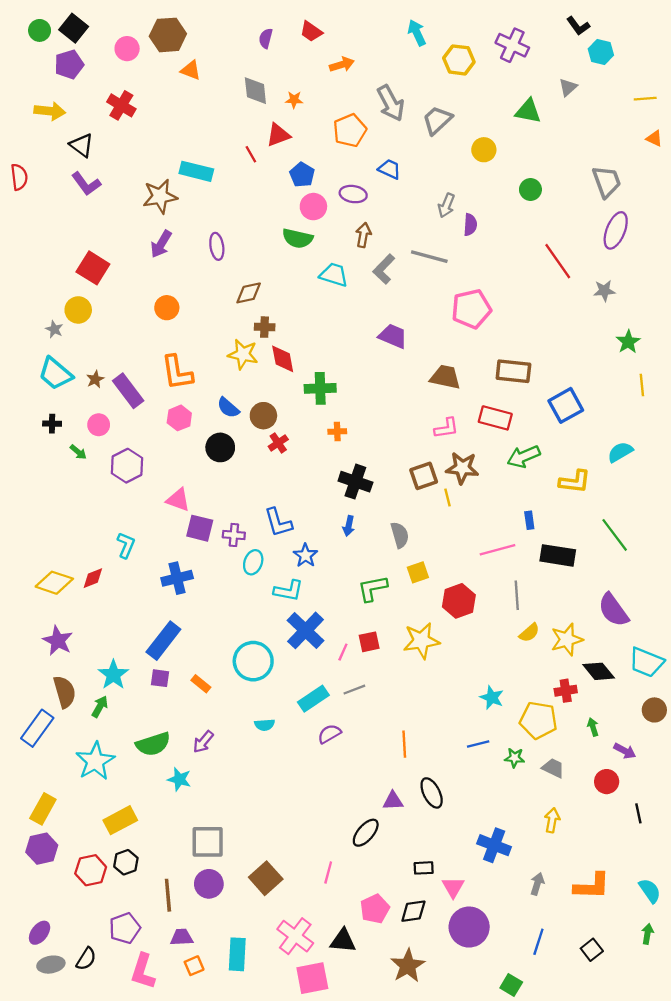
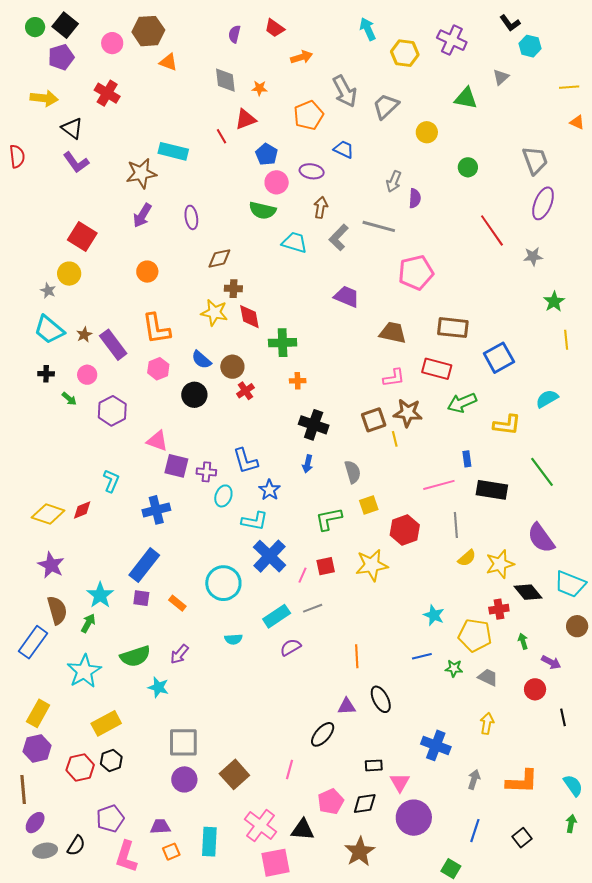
brown line: (168, 895) -> (23, 789), moved

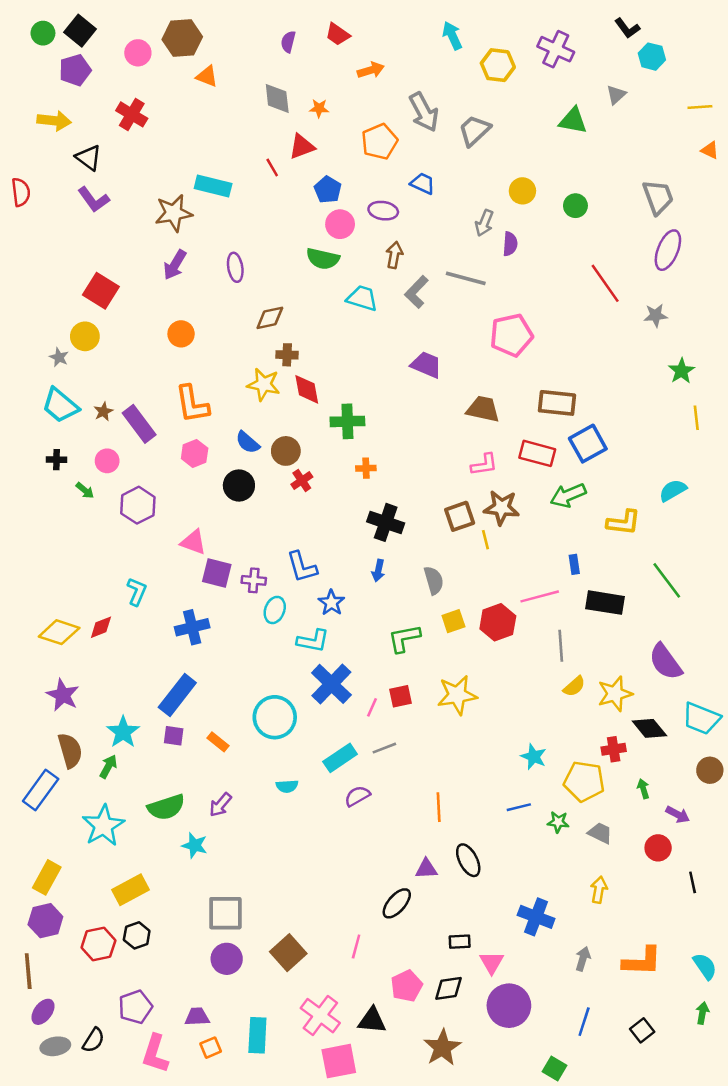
yellow circle: (427, 132) -> (522, 191), moved
blue square: (499, 358) -> (588, 444), moved
red hexagon: (405, 530) -> (498, 622), moved

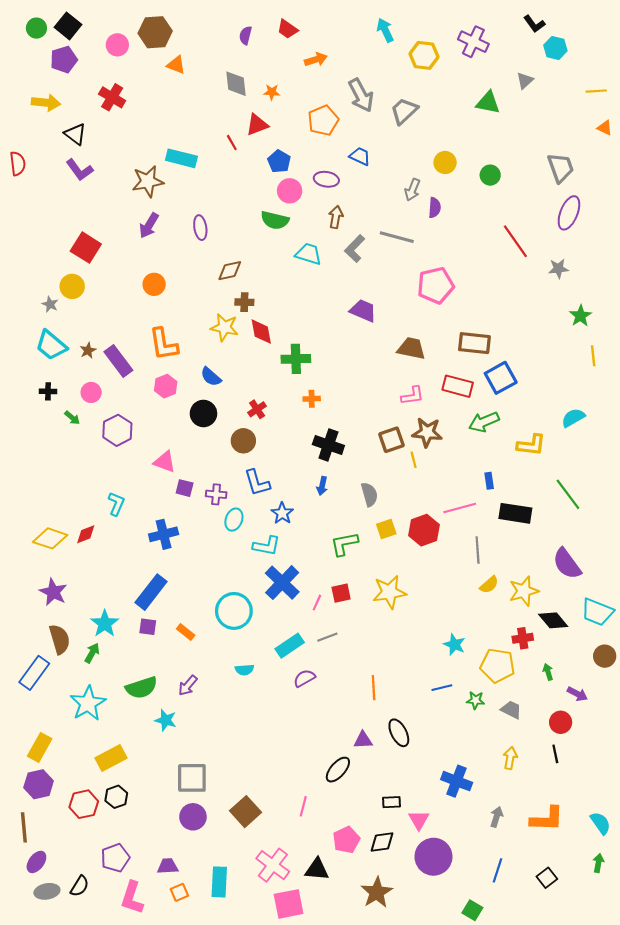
brown circle: (286, 451) -> (243, 441), moved
purple square: (217, 573) -> (185, 488), size x0.7
black line: (693, 882) -> (555, 754), moved

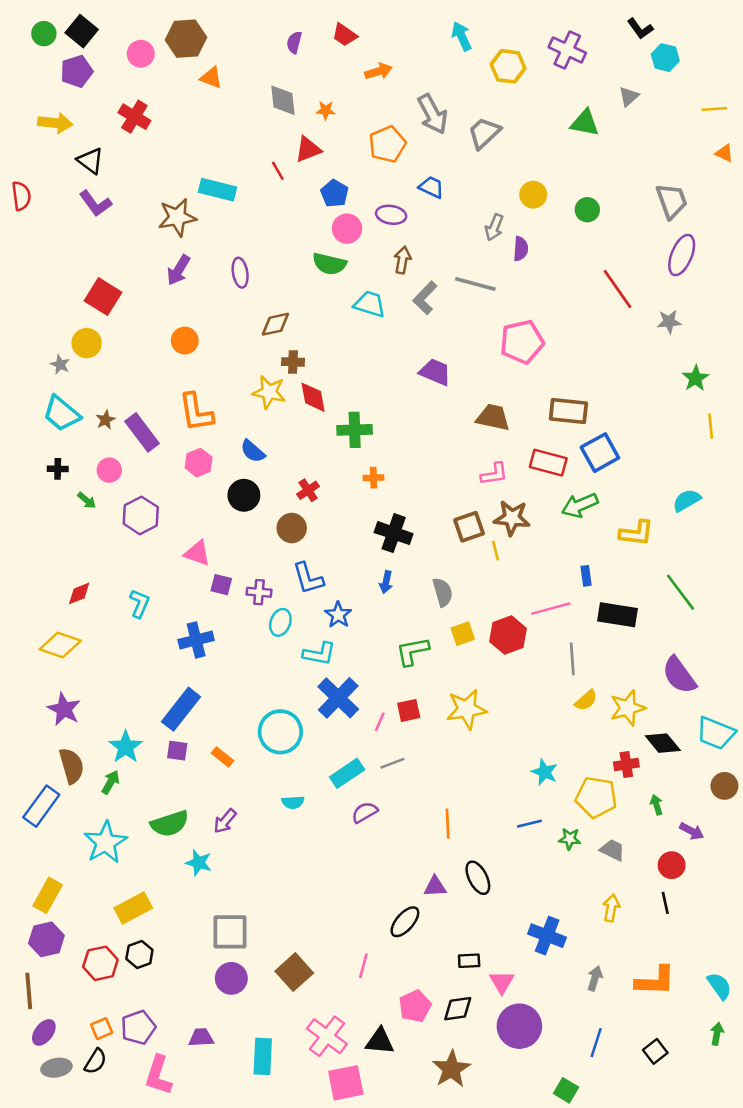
red diamond: (86, 534) -> (79, 593), moved
orange square: (179, 892) -> (102, 1029), moved

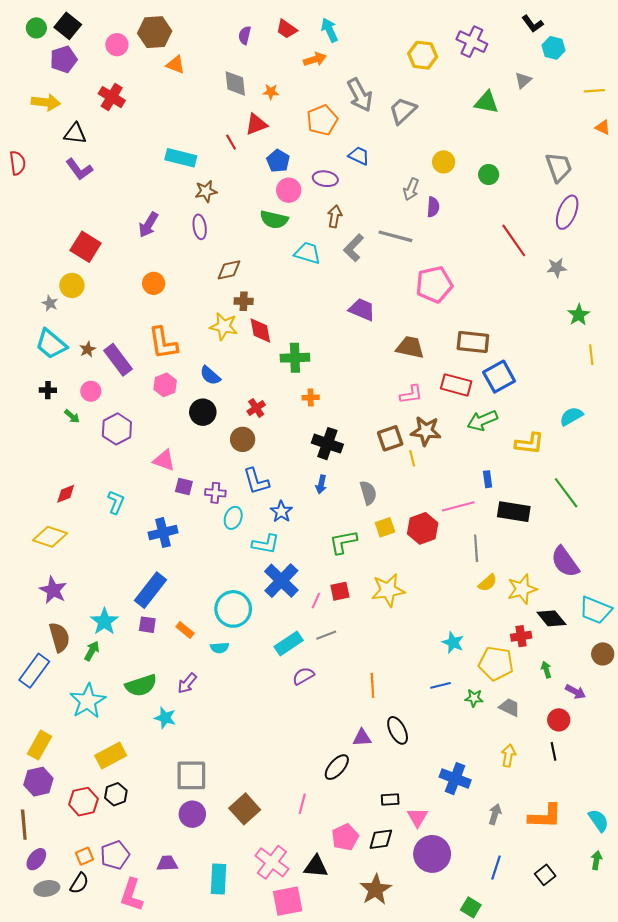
cyan arrow: (462, 36) -> (329, 30), moved
black triangle: (90, 161) -> (75, 134), turned -30
brown star: (177, 217) -> (206, 191), moved, size x0.7
cyan semicircle: (293, 802) -> (220, 648), moved

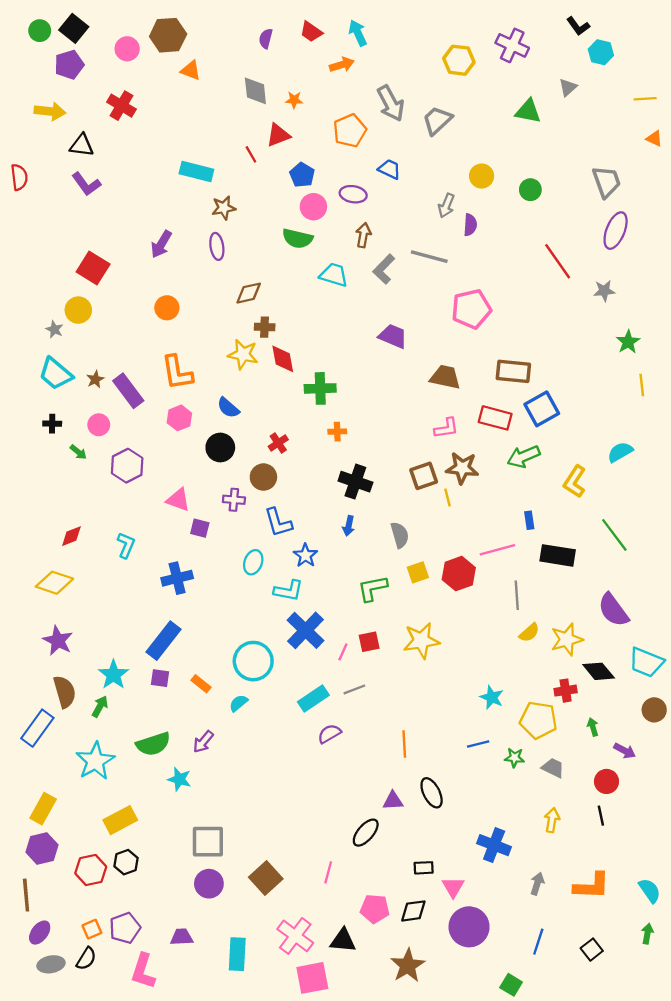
yellow L-shape: (529, 444) -> (575, 482), turned 116
purple cross: (215, 493) -> (234, 500), moved
cyan semicircle: (220, 648) -> (238, 703), turned 144
pink pentagon: (345, 837) -> (375, 909), turned 30

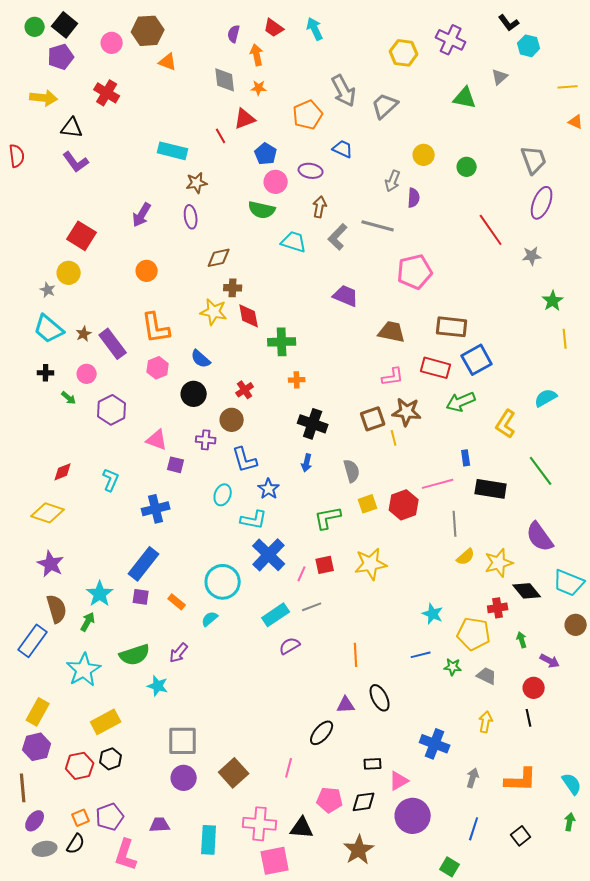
orange arrow: (342, 65) -> (257, 55), moved, turned -85
pink triangle: (453, 887) -> (399, 781), turned 30
pink cross: (295, 936) -> (260, 824), turned -32

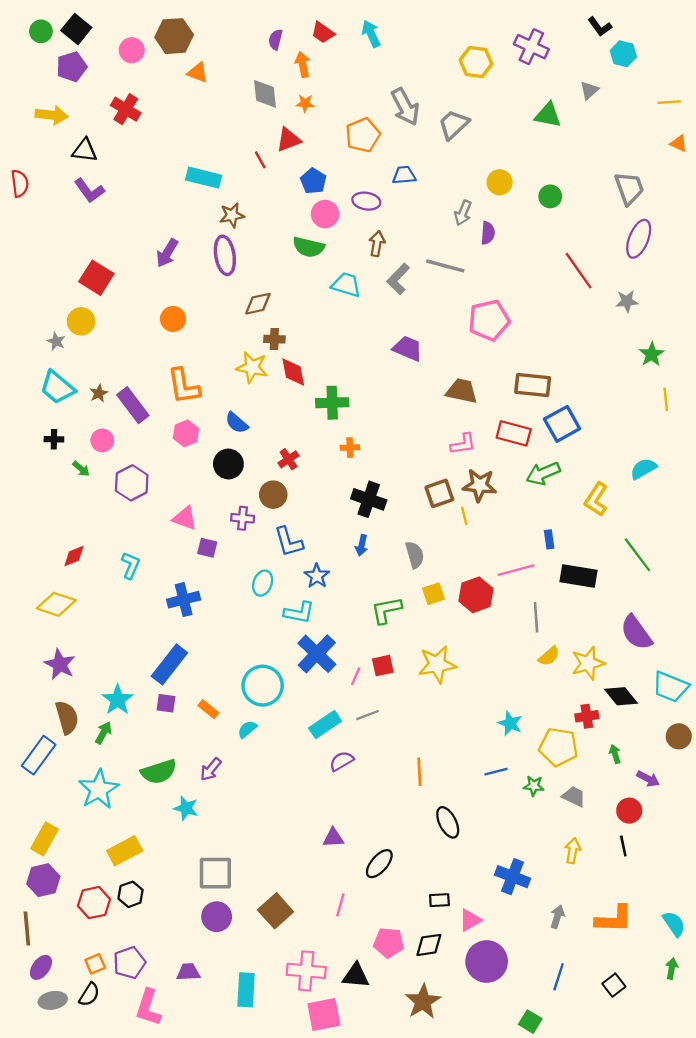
blue trapezoid: (343, 149) -> (404, 175), turned -30
purple ellipse: (191, 217) -> (225, 255), size x1.4
purple triangle: (346, 705) -> (333, 838), moved

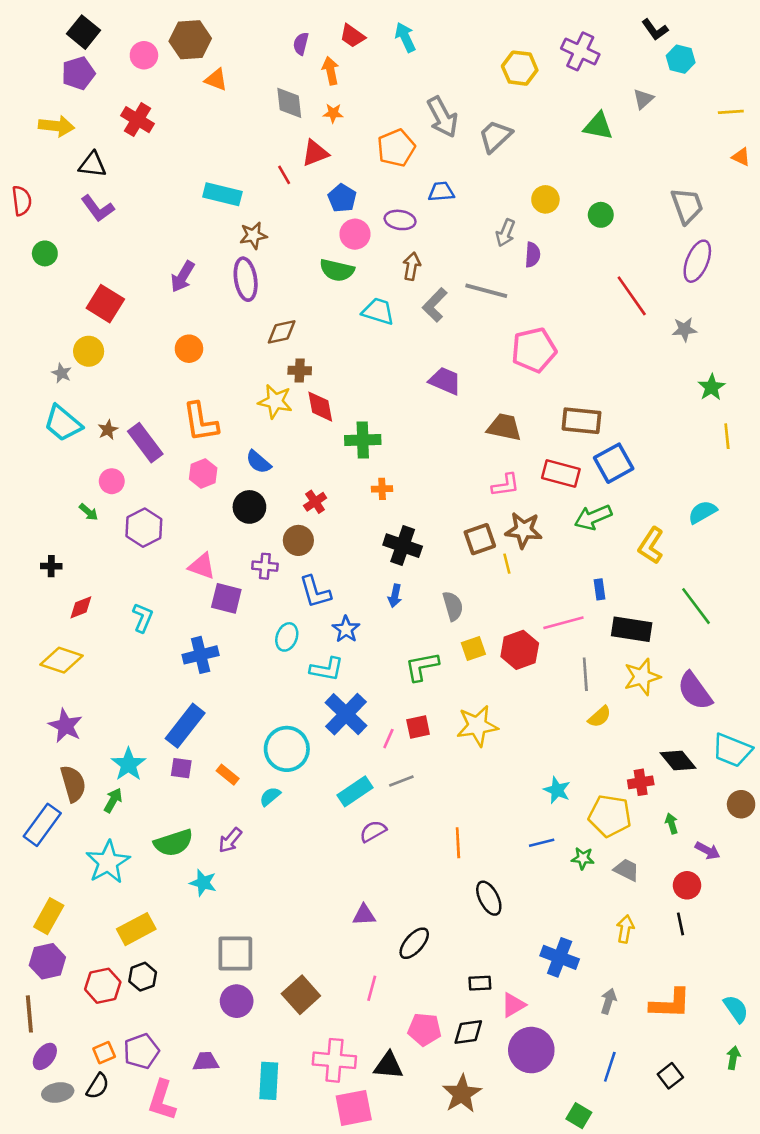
green circle: (41, 31) -> (45, 253), moved
black cross: (54, 439) -> (51, 566), moved
purple square: (207, 548) -> (226, 598), size x1.4
yellow star: (588, 663) -> (642, 677), moved

